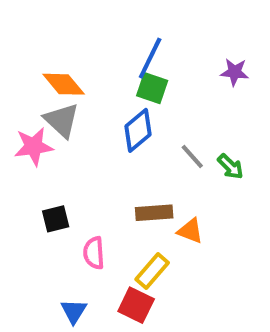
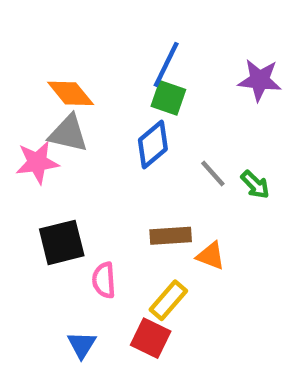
purple star: (234, 72) -> (260, 80), size x1.4
gray triangle: (62, 120) -> (68, 133), turned -30
black square: (56, 219) -> (62, 242), size x1.5

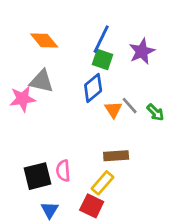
purple star: (260, 80) -> (142, 51), moved, turned -30
orange diamond: (71, 93) -> (44, 41), moved
brown rectangle: (171, 236) -> (116, 156), moved
black square: (62, 242) -> (37, 176), moved
orange triangle: (211, 256) -> (113, 110), moved, turned 36

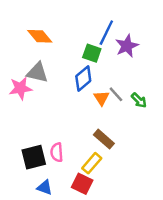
blue line: (101, 39) -> (106, 33), moved
brown rectangle: (116, 156) -> (104, 139), turned 45
blue triangle: (50, 210) -> (45, 187), turned -42

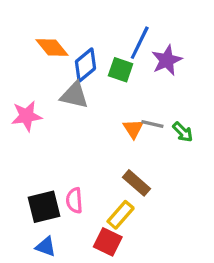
gray triangle: (37, 73) -> (74, 95), moved
blue diamond: (83, 79) -> (85, 65), moved
gray line: (116, 94) -> (152, 124), turned -35
blue triangle: (45, 187) -> (46, 247), moved

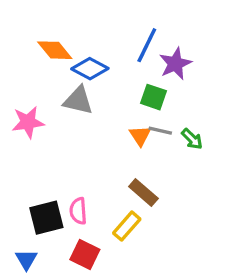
blue diamond: (85, 65) -> (90, 69), turned 68
green square: (121, 70) -> (154, 97), moved
red square: (108, 242) -> (85, 254), moved
blue triangle: (46, 247) -> (26, 260), moved, turned 40

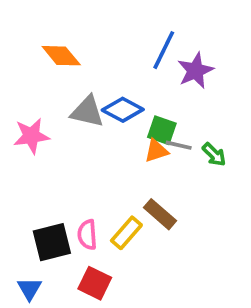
blue diamond: (90, 69) -> (123, 110), moved
green square: (154, 97) -> (162, 130), moved
orange triangle: (140, 136) -> (156, 151), turned 45
yellow rectangle: (127, 226) -> (126, 233), moved

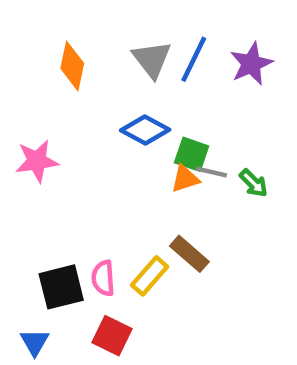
orange diamond: (61, 56) -> (72, 66), turned 51
purple star: (195, 71) -> (251, 64), moved
gray triangle: (87, 112) -> (152, 59), moved, turned 39

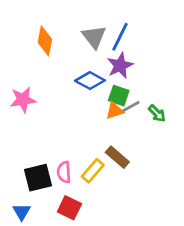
purple star: (251, 64) -> (120, 66), moved
gray line: (211, 172) -> (131, 107), turned -42

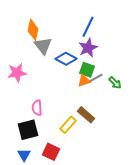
gray triangle: (94, 37) -> (43, 46), moved
pink semicircle: (64, 172) -> (37, 108), moved
blue triangle: (22, 212) -> (24, 155), moved

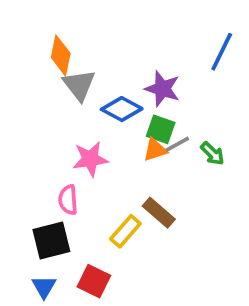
blue line: (88, 27) -> (222, 52), moved
purple star: (88, 48) -> (162, 89), turned -30
pink star: (17, 73) -> (90, 159), moved

